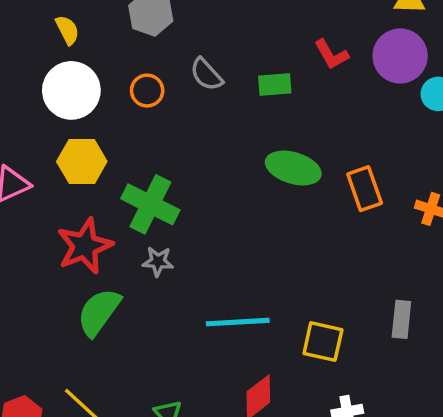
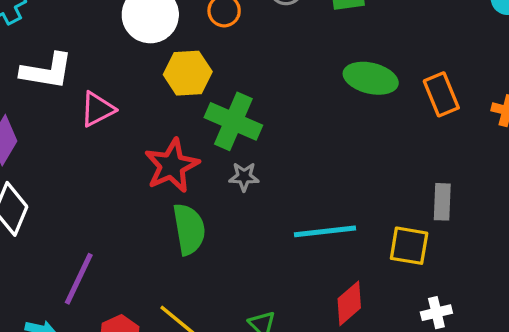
yellow hexagon: (82, 161) -> (188, 73), moved
green semicircle: (99, 312) -> (189, 229), turned 138
gray rectangle: (401, 319) -> (442, 202), moved

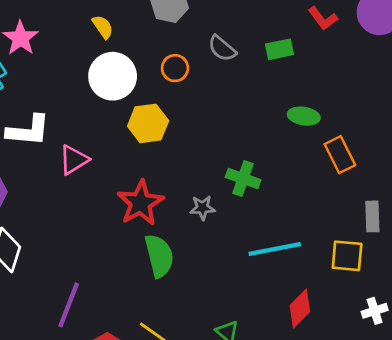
green ellipse: (371, 78) -> (304, 116), size x0.7
orange rectangle: (441, 94) -> (340, 155), moved
green cross: (233, 121) -> (243, 179), moved, size x0.7

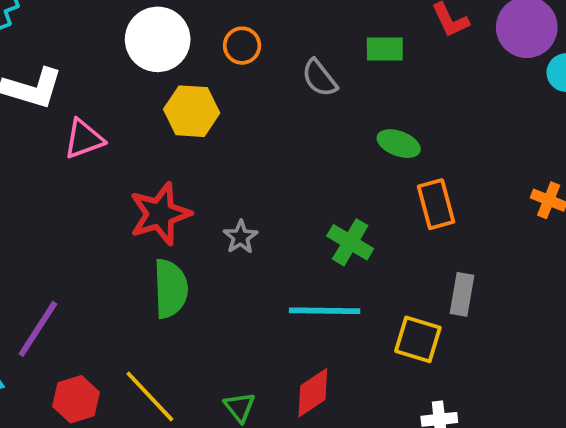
gray semicircle: (222, 48) -> (319, 78), moved
green cross: (243, 179) -> (350, 242), moved
gray star: (202, 208) -> (240, 237), turned 30
red diamond: (300, 309) -> (313, 393), moved

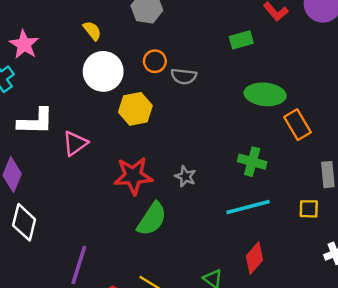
gray semicircle: (319, 78) -> (184, 76), moved, turned -30
green ellipse: (399, 144) -> (265, 94), size x1.5
red star: (160, 214) -> (133, 176), turned 30
green semicircle: (170, 289) -> (152, 219), turned 51
yellow square: (418, 339) -> (309, 209), size x0.7

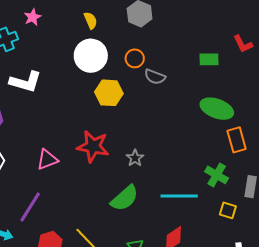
pink star: (24, 44) -> (33, 17), size x0.7
pink triangle: (75, 143) -> (47, 160), moved
green cross: (252, 162) -> (217, 175), moved
green semicircle: (152, 219) -> (125, 198), moved

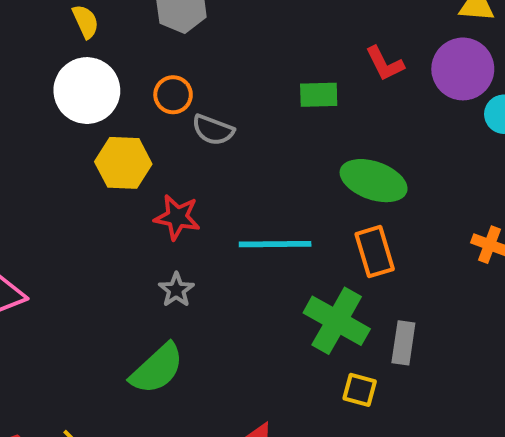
green ellipse: (217, 109) -> (374, 181), moved
red star: (93, 146) -> (177, 217), moved, size x0.7
green cross: (217, 175) -> (337, 321), size x1.4
cyan line: (179, 196) -> (275, 244), moved

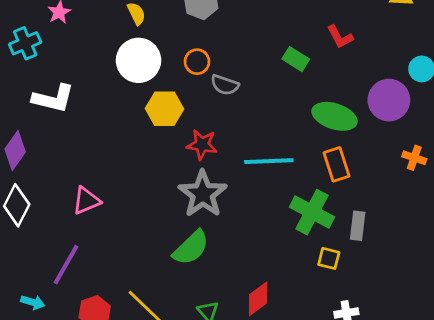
purple circle: (463, 69) -> (389, 100), moved
green rectangle: (319, 95) -> (296, 59), turned 35
gray star: (176, 290) -> (203, 194), size x2.0

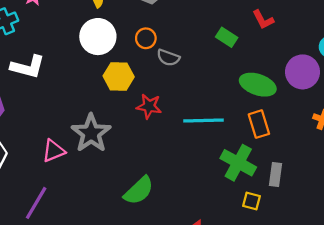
gray star: (203, 194) -> (91, 133), moved

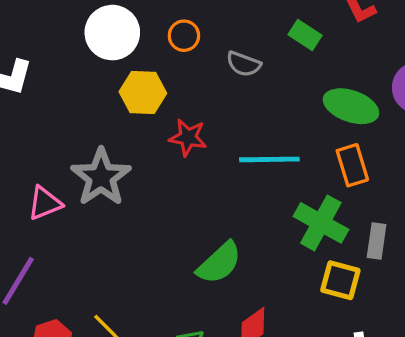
gray semicircle: (168, 58) -> (244, 64), moved
green semicircle: (139, 191) -> (219, 263), moved
yellow square: (251, 201) -> (340, 280), size x1.4

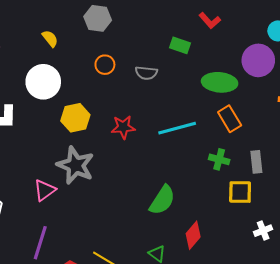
white circle: (112, 33) -> (43, 82), moved
yellow hexagon: (143, 93) -> (75, 118), moved
green cross: (321, 223) -> (219, 159), size x0.6

